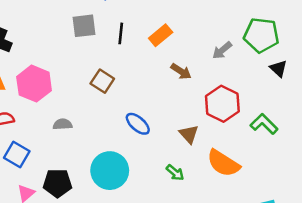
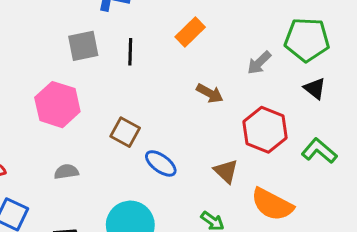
orange rectangle: (161, 35) -> (190, 32), moved
black triangle: (278, 68) -> (315, 88), moved
brown square: (102, 81) -> (125, 132), moved
pink hexagon: (34, 84) -> (57, 105), moved

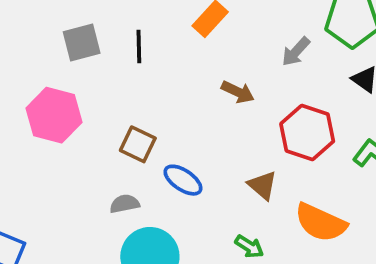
gray semicircle: (66, 172) -> (125, 204), moved

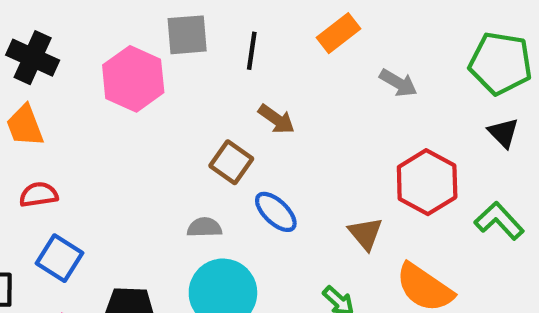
gray arrow: (296, 52) -> (398, 83), moved, turned -112
brown arrow: (238, 92) -> (276, 119), moved
pink hexagon: (54, 115) -> (133, 79), moved

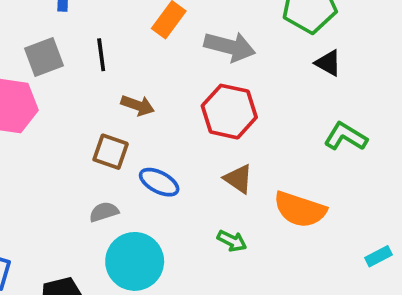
gray arrow: (398, 83) -> (230, 47), size x1.5
red hexagon: (427, 182) -> (229, 112), moved

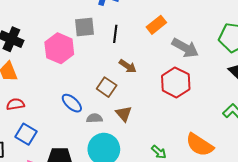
brown triangle: (238, 179) -> (124, 114), moved
blue ellipse: (159, 182) -> (72, 103), moved

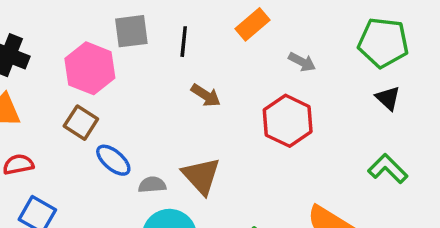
gray arrow: (185, 48) -> (302, 62), size x0.6
brown square: (107, 87) -> (81, 123), moved
brown triangle: (124, 114) -> (201, 176), size x1.4

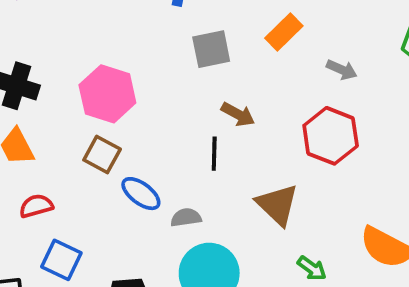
gray square: (131, 31) -> (211, 49), moved
black line: (184, 42) -> (214, 154), moved
brown triangle: (201, 176) -> (277, 205), moved

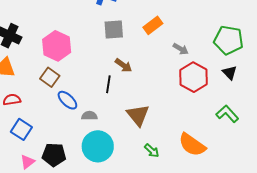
red hexagon: (331, 136) -> (193, 77), moved

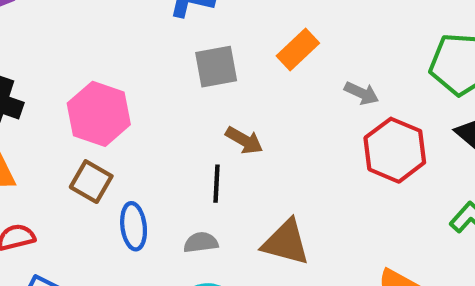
blue ellipse: (67, 100) -> (134, 226), turned 45
brown triangle: (138, 115) -> (286, 242), turned -30
gray semicircle: (89, 116) -> (201, 242), moved

